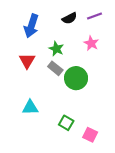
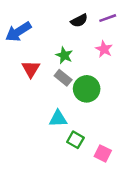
blue arrow: (31, 26) -> (18, 32), moved, turned 40
cyan triangle: (30, 108) -> (58, 119), moved

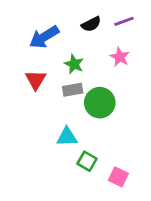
blue arrow: (18, 32) -> (44, 37), moved
gray rectangle: (63, 78) -> (73, 90), turned -49

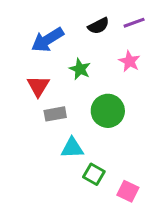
gray rectangle: (73, 90) -> (55, 114), moved

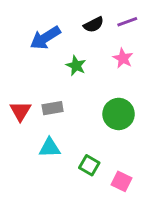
red triangle: (38, 86) -> (20, 111), moved
green circle: (108, 111) -> (119, 114), moved
cyan triangle: (72, 148) -> (50, 148), moved

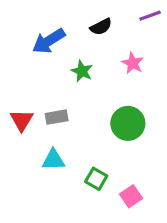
purple line: (127, 22) -> (150, 16), moved
pink square: (121, 181) -> (131, 196), turned 30

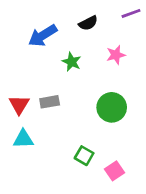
pink star: (133, 63) -> (116, 55), turned 30
cyan triangle: (53, 160) -> (23, 139), moved

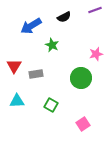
pink star: (116, 55) -> (96, 54), moved
red triangle: (19, 105) -> (14, 66), moved
green square: (84, 156) -> (51, 105), moved

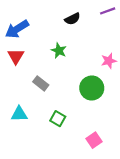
blue arrow: (31, 26) -> (17, 29), moved
red triangle: (14, 66) -> (16, 56), moved
gray rectangle: (36, 74) -> (41, 83), turned 48

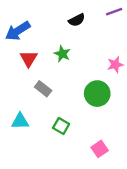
red triangle: (16, 56) -> (29, 59), moved

